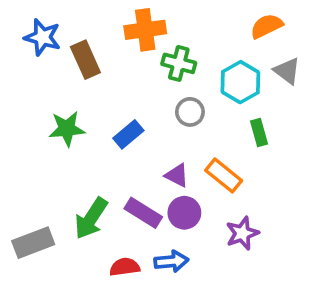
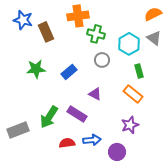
orange semicircle: (267, 26) -> (153, 14), moved
orange rectangle: (224, 175) -> (133, 94), moved
purple circle: (184, 213) -> (117, 152), moved

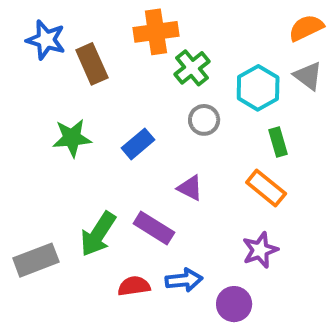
green cross: (96, 34) -> (192, 68), turned 36

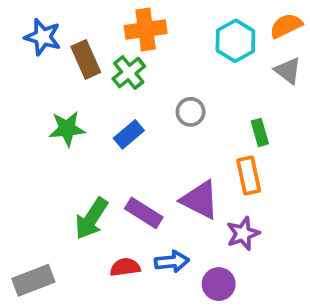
green cross: (192, 68) -> (129, 73), moved
cyan hexagon: (258, 88) -> (235, 41), moved
purple triangle: (190, 188) -> (200, 200), moved, size x1.6
orange rectangle: (266, 188) -> (249, 175), turned 39
gray rectangle: (36, 260) -> (33, 280), moved

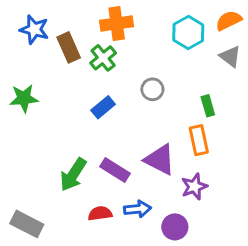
green star: (67, 129) -> (24, 98), moved
gray rectangle: (33, 280) -> (27, 224), turned 48

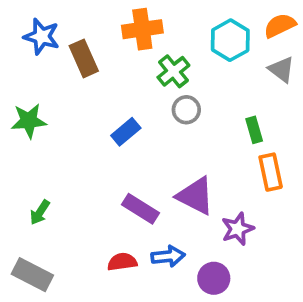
green cross: (103, 58) -> (173, 71), moved
orange rectangle: (199, 140) -> (271, 172), moved
green arrow: (73, 175) -> (40, 212), moved, size x0.6

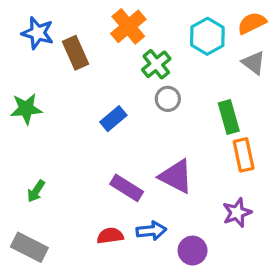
orange cross: (142, 29) -> (128, 26), turned -32
green rectangle: (254, 130) -> (229, 117), size x1.4
purple star: (238, 229) -> (237, 213), moved

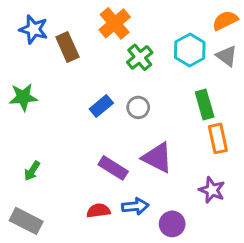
cyan hexagon: (207, 36) -> (190, 50), moved
gray circle: (168, 99) -> (138, 107), moved
purple star: (237, 213) -> (212, 190), turned -30

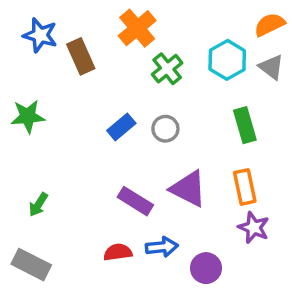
orange rectangle: (218, 138) -> (245, 187), moved

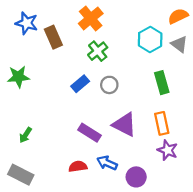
green cross: (167, 69) -> (98, 51), moved
blue arrow: (162, 247) -> (107, 163), turned -150

